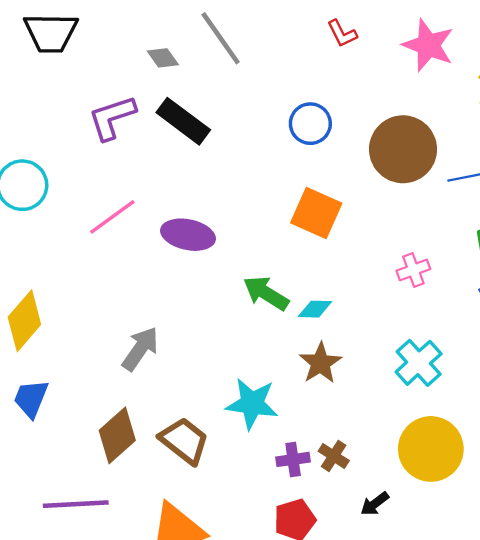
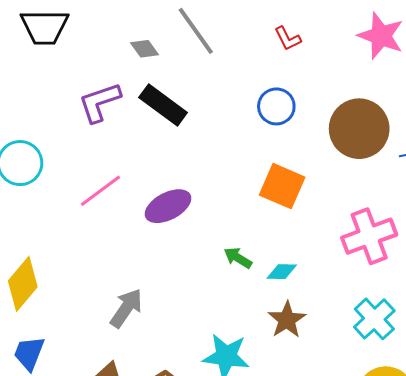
red L-shape: (342, 34) -> (288, 39), moved
purple ellipse: (188, 235) -> (168, 206), turned -39
pink cross: (413, 270) -> (369, 236), size x1.8
green arrow: (266, 293) -> (238, 258), size x0.7

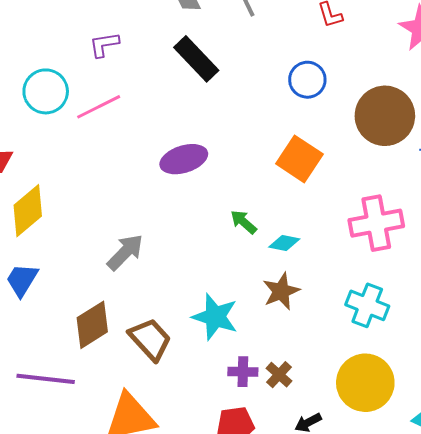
purple L-shape: (100, 102) -> (104, 45), moved, size x0.7
pink line: (101, 191) -> (99, 107), moved
cyan cross: (374, 319) -> (367, 305), turned -36

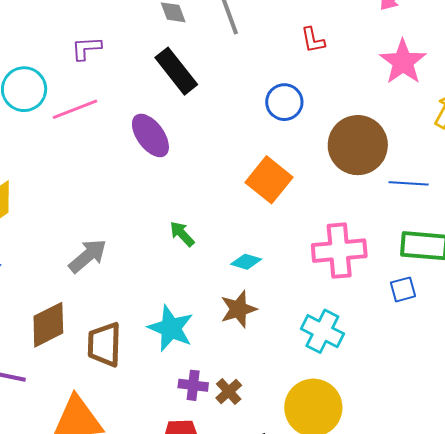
purple ellipse: (184, 159) -> (150, 135), moved, turned 66
green arrow: (244, 222) -> (182, 234), moved
brown trapezoid: (150, 339) -> (104, 344), turned -141

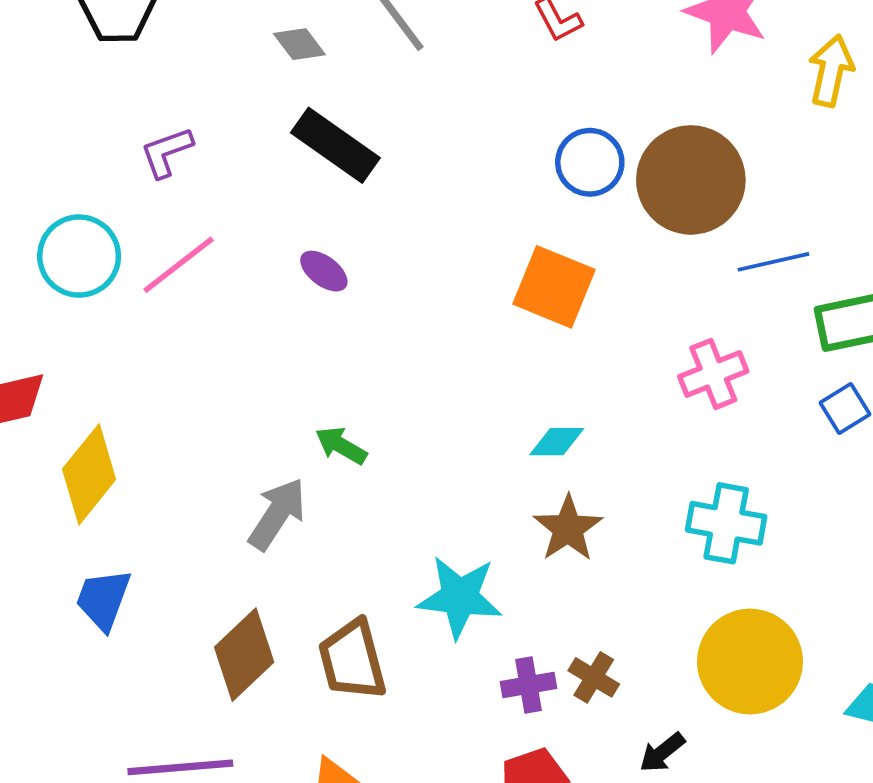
blue circle: (284, 102) -> (590, 162), moved
purple ellipse: (150, 135) -> (324, 271), size x0.6
blue line: (409, 183) -> (773, 262), moved
green arrow: (182, 234) -> (341, 446), moved
pink cross: (339, 251) -> (713, 374), size x0.7

